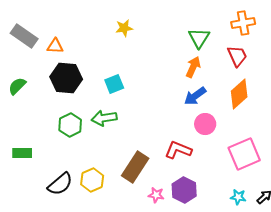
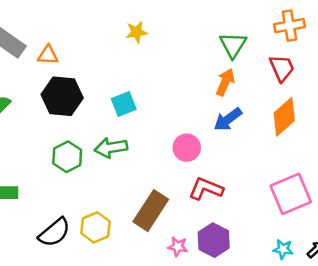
pink circle: (205, 124) -> (187, 148), moved

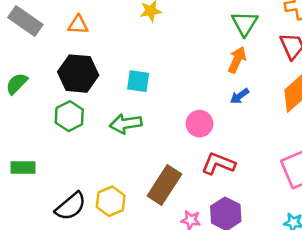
orange triangle: (48, 55) -> (78, 25), moved
cyan square: (124, 104) -> (138, 81), turned 30
blue arrow: (228, 119) -> (240, 96), size x0.7
green hexagon: (67, 157) -> (69, 116), moved

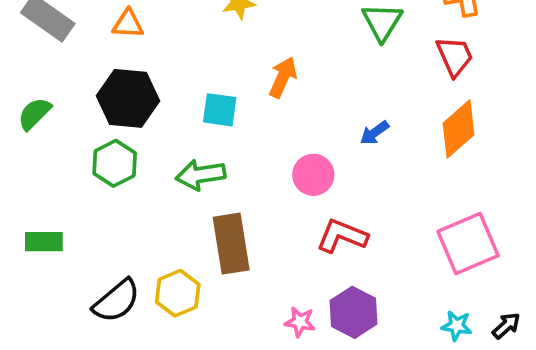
orange arrow: (237, 60) -> (283, 77), moved
brown rectangle: (164, 185) -> (231, 244), moved, turned -42

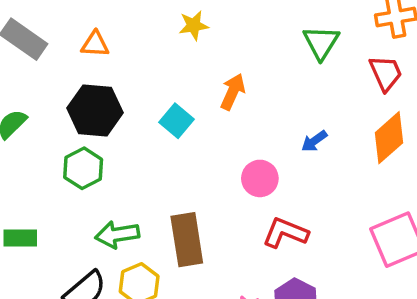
cyan square: (220, 110) -> (177, 121), turned 32
green arrow: (201, 175) -> (117, 235), moved

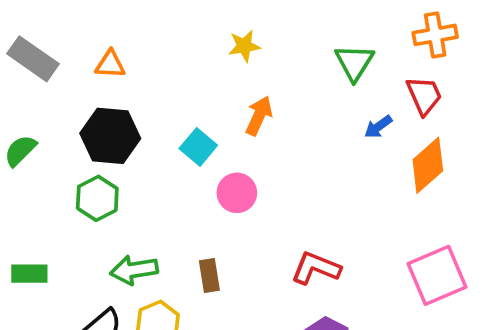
yellow star: (194, 26) -> (244, 46), moved
blue arrow: (314, 141) -> (378, 127), moved
pink circle: (260, 178) -> (237, 193), moved
brown rectangle: (187, 240) -> (209, 275), size x0.6

